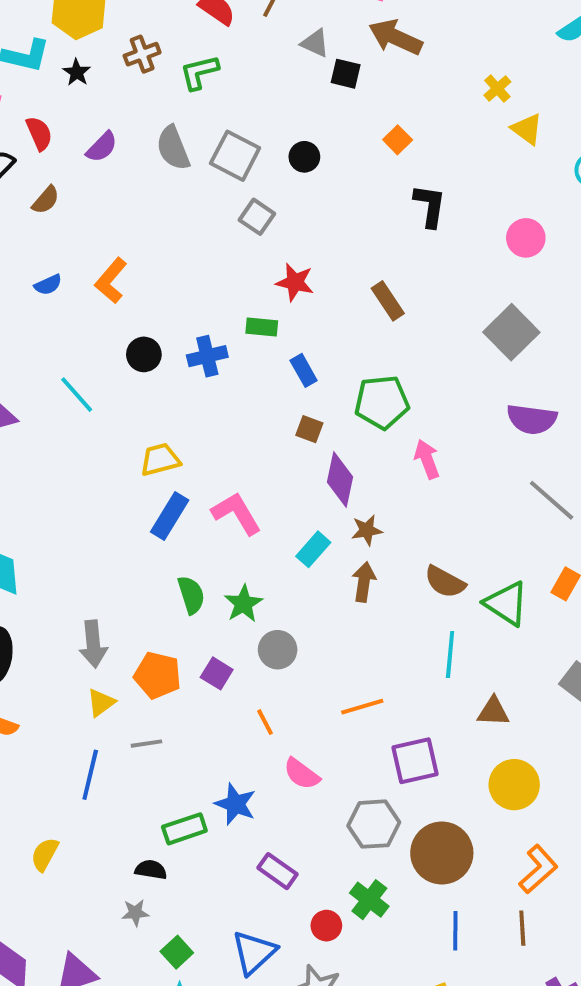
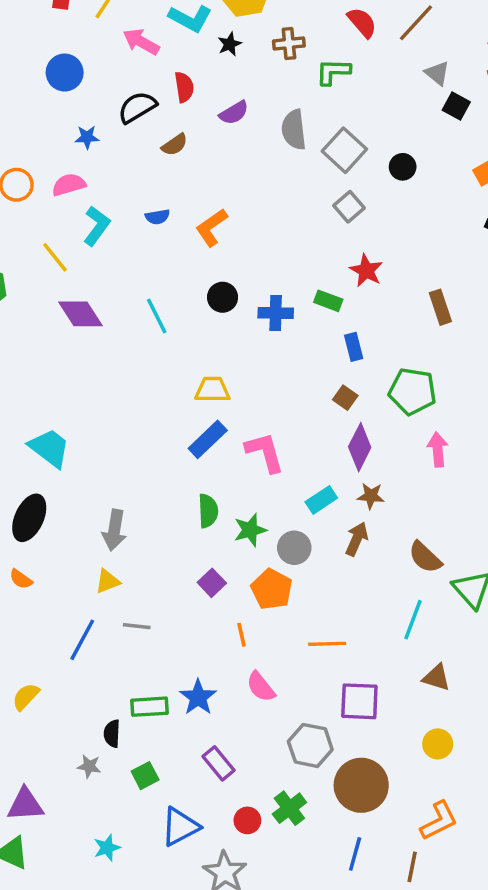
gray circle: (278, 650) -> (294, 548), moved
orange pentagon: (158, 675) -> (272, 589), moved
yellow circle: (514, 785) -> (438, 744), size x0.7
black semicircle: (151, 870) -> (112, 734), turned -112
green square: (177, 952) -> (145, 776), moved

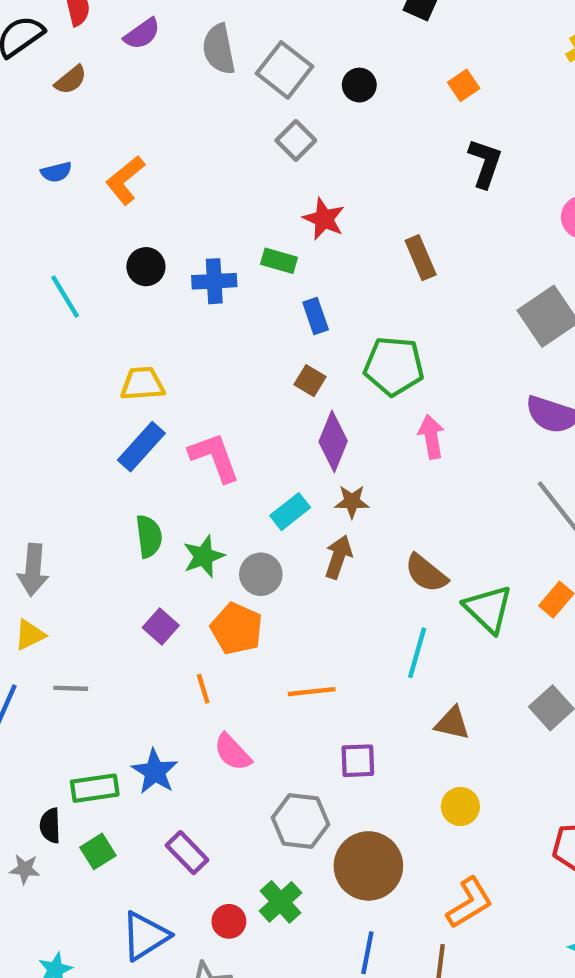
purple square: (359, 701) -> (358, 761), size x0.7
green square: (145, 776) -> (98, 851), moved

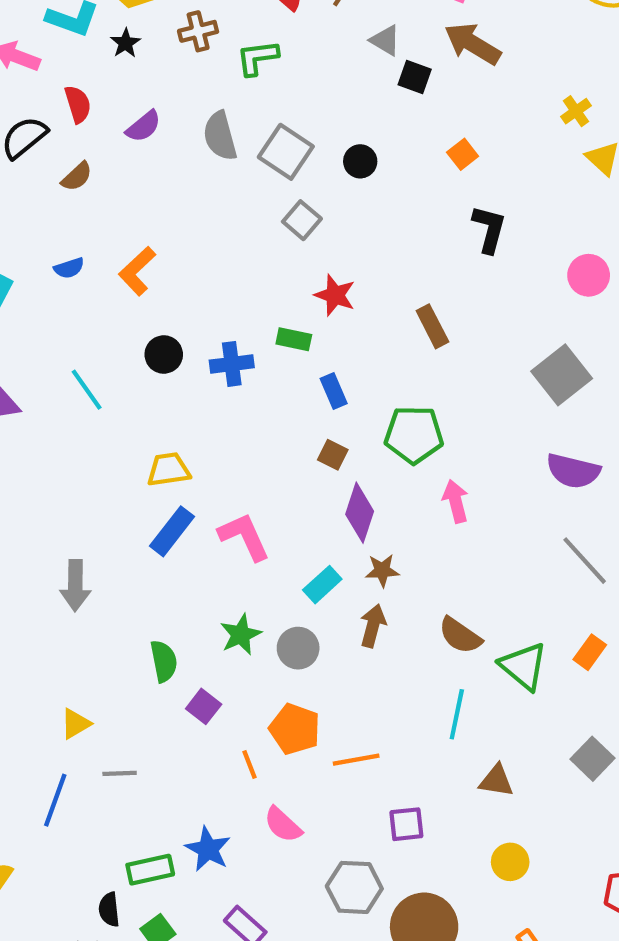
green semicircle: (149, 536) -> (164, 661), moved
gray arrow: (33, 570) -> (75, 585), moved
orange pentagon: (237, 629) -> (295, 729), moved

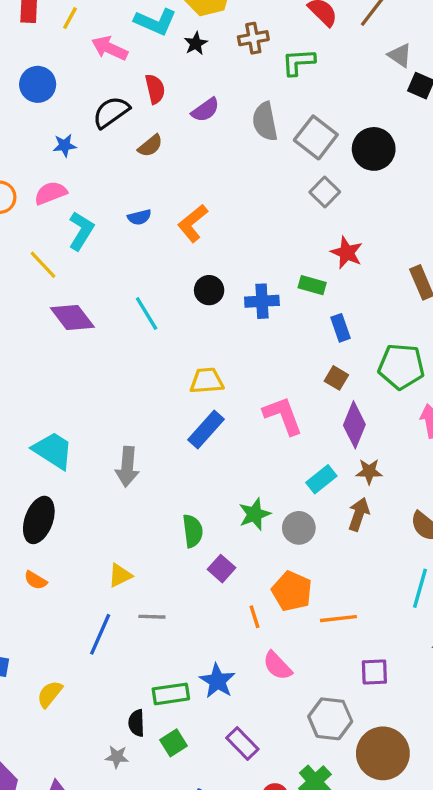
black circle: (360, 161) -> (374, 149), size x1.6
pink L-shape: (244, 537) -> (283, 416), moved

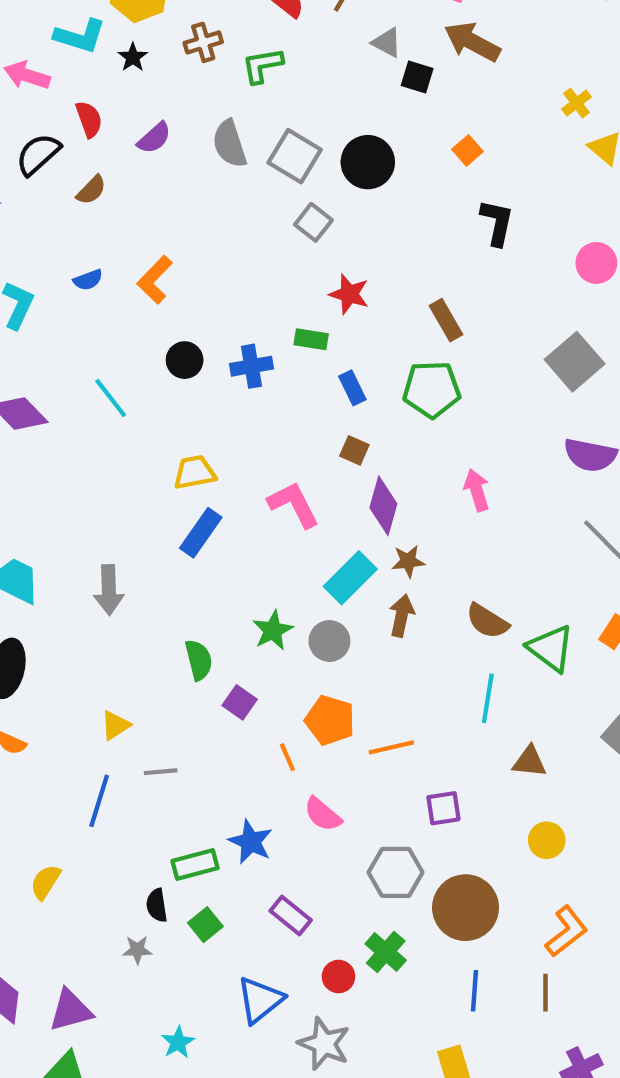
green pentagon: (401, 366) -> (432, 389), moved
cyan rectangle: (321, 479) -> (350, 578), size x1.4

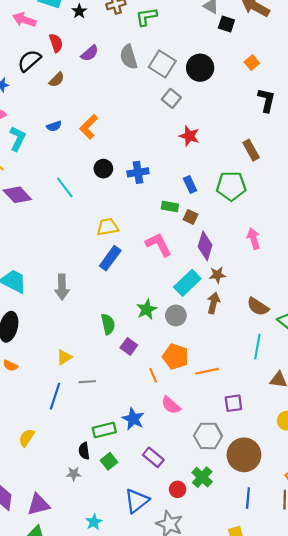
brown rectangle: (446, 320) -> (251, 150), moved
green rectangle: (311, 339) -> (170, 206), moved

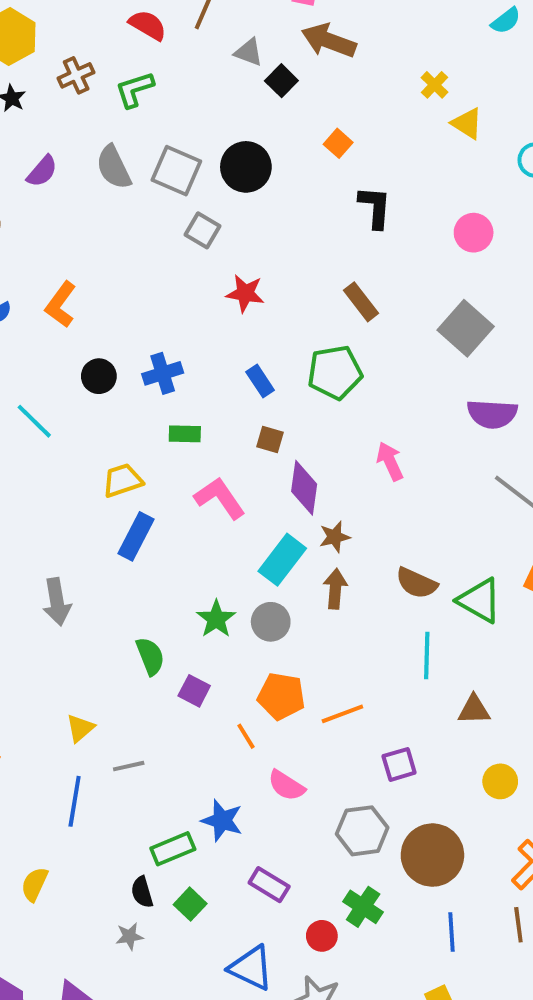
black square: (226, 24) -> (281, 81), turned 35
green rectangle: (170, 206) -> (185, 434), moved
blue triangle: (137, 501) -> (251, 968), turned -48

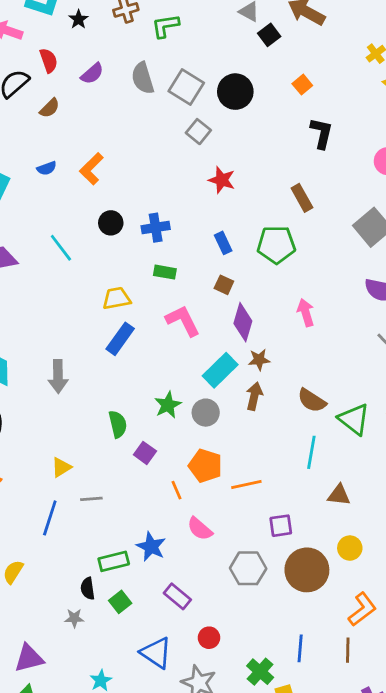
brown circle: (432, 855) -> (307, 570), moved
green cross: (363, 907) -> (260, 672), moved

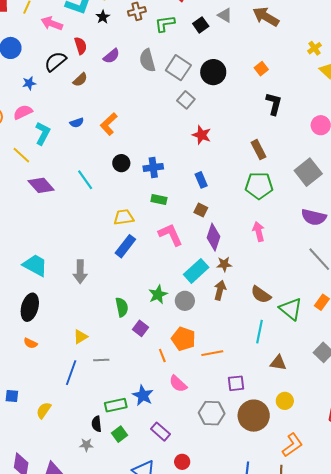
black square: (269, 35) -> (201, 25), moved
green pentagon: (276, 245) -> (259, 186), moved

